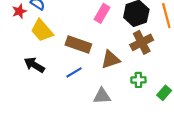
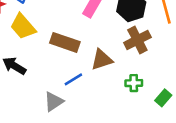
blue line: (74, 72) -> (73, 79), moved
gray triangle: (102, 96) -> (54, 102), moved, turned -30

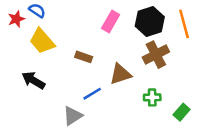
brown rectangle: (65, 42) -> (84, 57), size x0.6

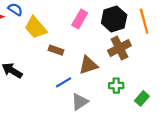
yellow trapezoid: (42, 41) -> (36, 28), moved
gray triangle: (73, 116) -> (80, 102), moved

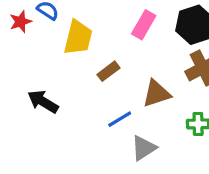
yellow trapezoid: (36, 28) -> (78, 38), turned -125
brown rectangle: (56, 50) -> (108, 71), turned -56

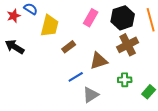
black arrow: (43, 102) -> (15, 47), moved

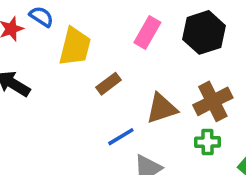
brown cross: (128, 45) -> (213, 101), moved

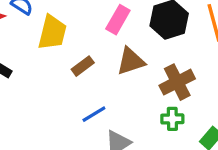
brown triangle: (162, 108) -> (131, 61), moved

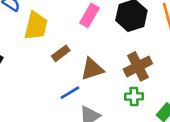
brown triangle: (131, 61) -> (92, 69), moved

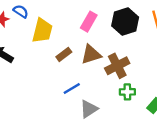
brown cross: (138, 66) -> (117, 66), moved
brown triangle: (92, 69) -> (91, 54), moved

